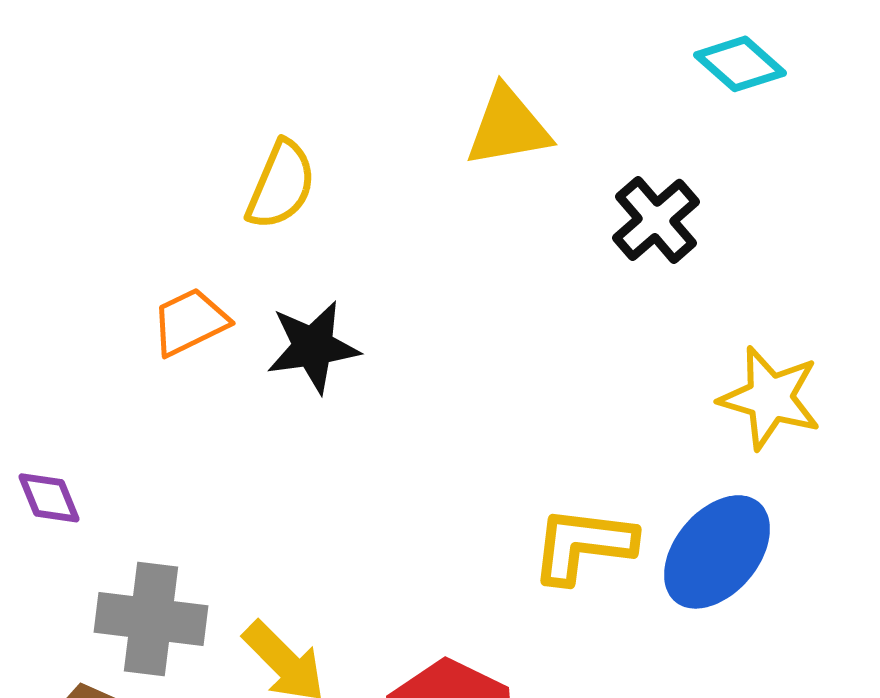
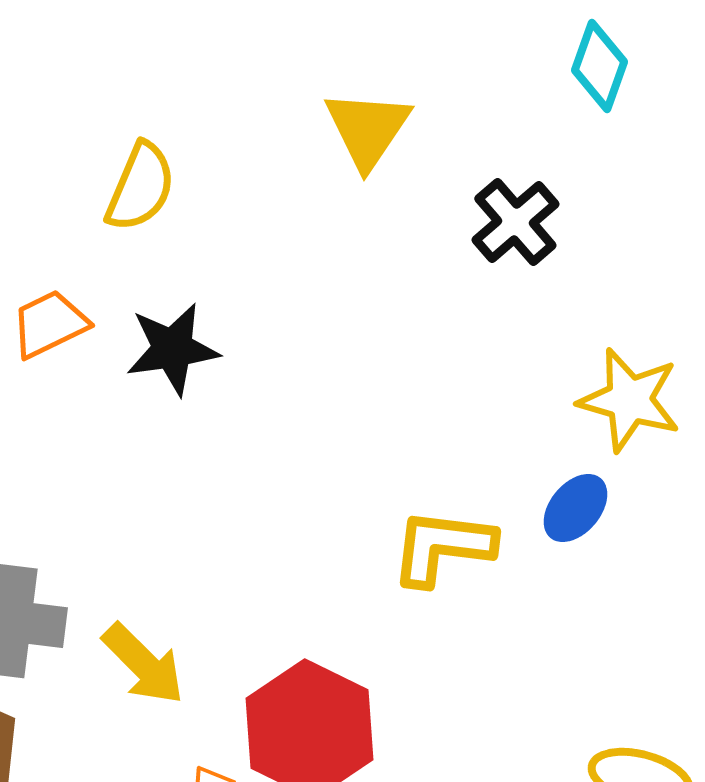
cyan diamond: (740, 64) -> (599, 66), turned 68
yellow triangle: (508, 127) -> (367, 129), turned -46
blue ellipse: (717, 552) -> (575, 508), moved, size x0.6

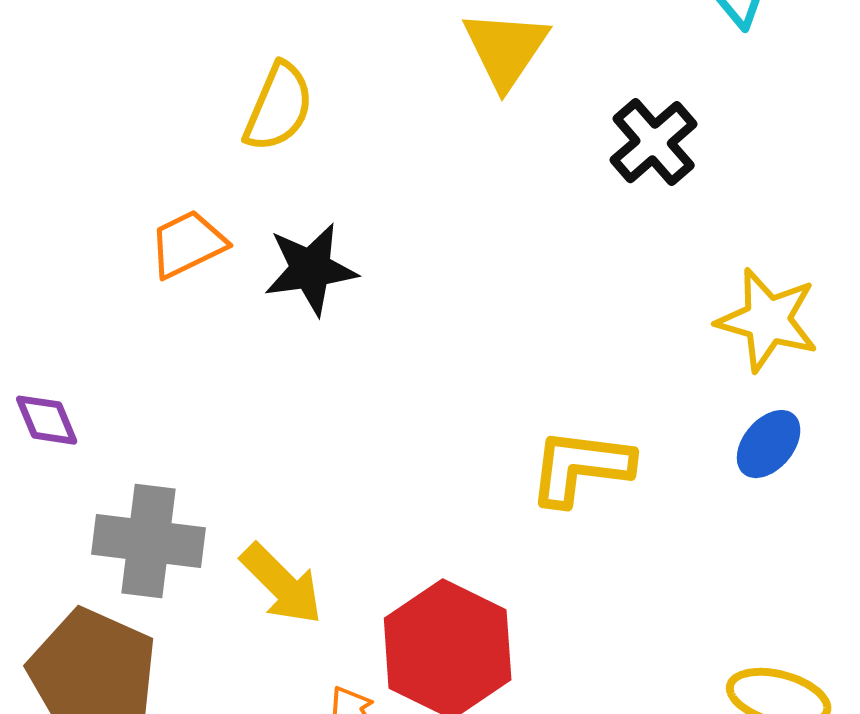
blue ellipse: (575, 508) -> (769, 444), moved

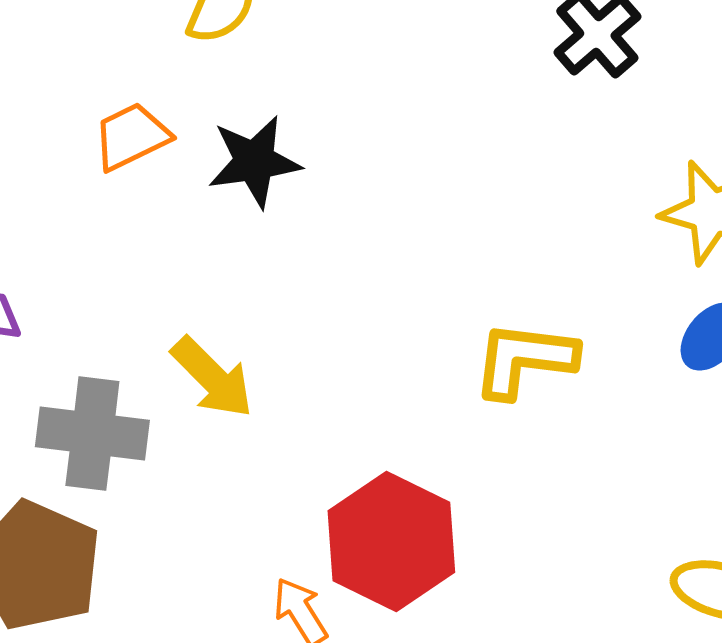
yellow arrow: (282, 584) -> (212, 377), moved

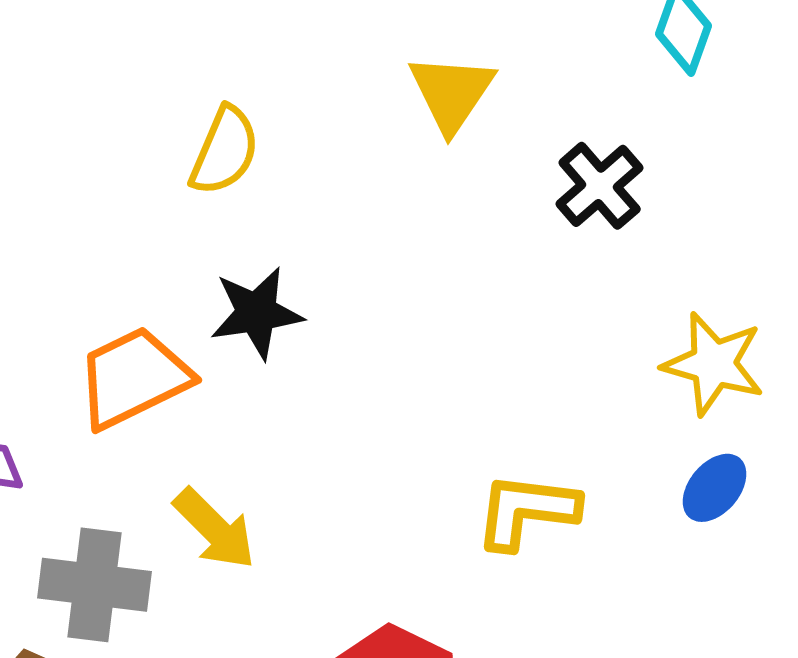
orange trapezoid: (131, 136) -> (134, 378), moved, size x1.5

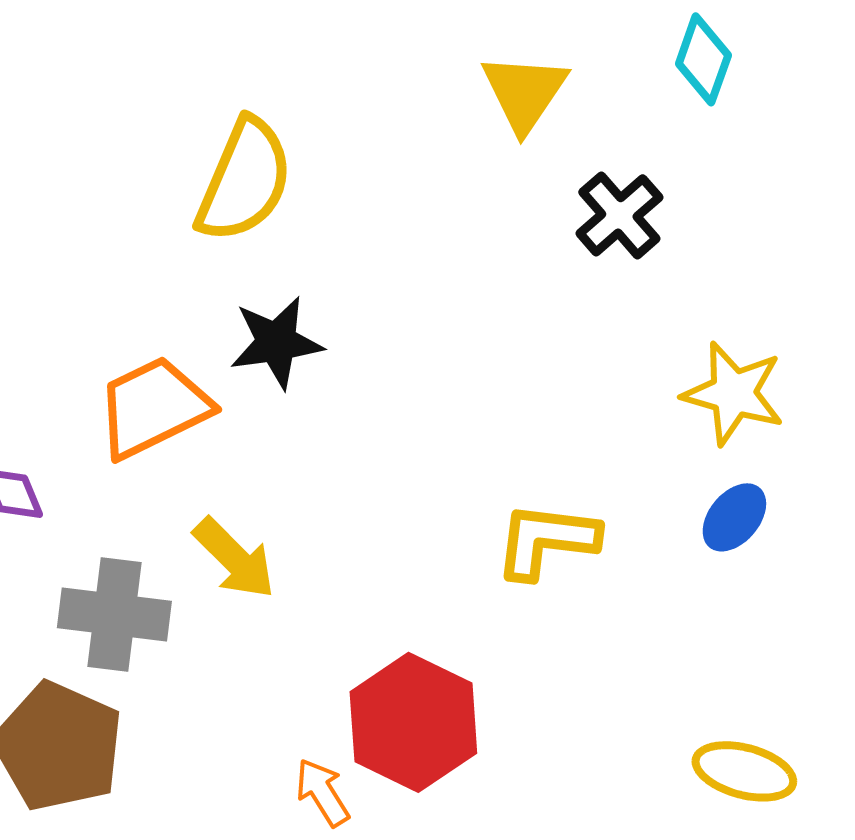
yellow triangle: (452, 93) -> (524, 92), moved
yellow semicircle: (225, 151) -> (244, 180), size x1.4

